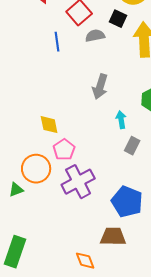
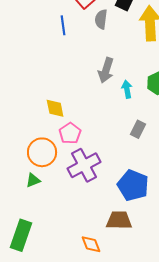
gray semicircle: (95, 36) -> (101, 19), turned -72
cyan arrow: (121, 120) -> (127, 89), moved
green triangle: (16, 190) -> (33, 180), moved

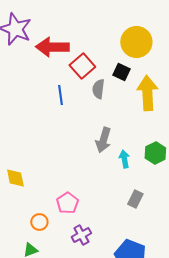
yellow diamond: (55, 108) -> (15, 178), moved
orange circle: (42, 152) -> (39, 222), size x0.6
purple cross: (84, 165) -> (81, 235), size x0.6

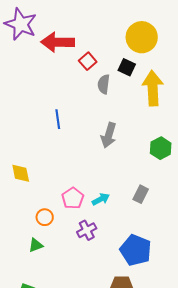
red square: (82, 66) -> (88, 61), size x0.7
blue line: (60, 95) -> (58, 119), moved
cyan arrow: (124, 159) -> (101, 199), moved, turned 72

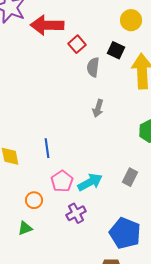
yellow circle: (142, 37) -> (131, 20), size x0.7
blue line: (58, 119) -> (47, 148), moved
gray arrow: (109, 135) -> (98, 108), moved, size x0.7
cyan arrow: (101, 199) -> (90, 182), size x1.4

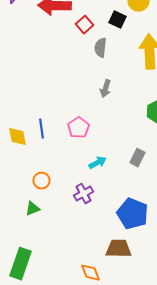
black square: (116, 50) -> (118, 20), moved
blue line: (47, 148) -> (42, 129), moved
pink pentagon: (62, 181) -> (78, 128), moved
cyan arrow: (90, 182) -> (98, 163), size x0.7

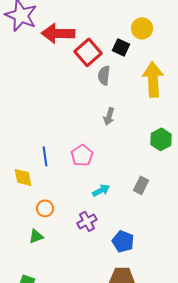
red square: (84, 25) -> (88, 52), size x1.5
yellow diamond: (18, 137) -> (23, 177), moved
blue pentagon: (132, 214) -> (123, 241), moved, size x0.7

